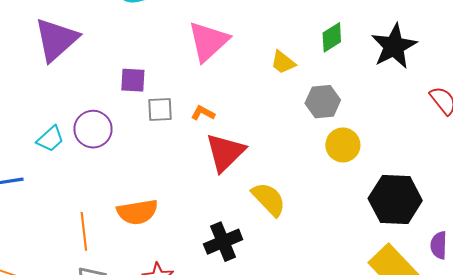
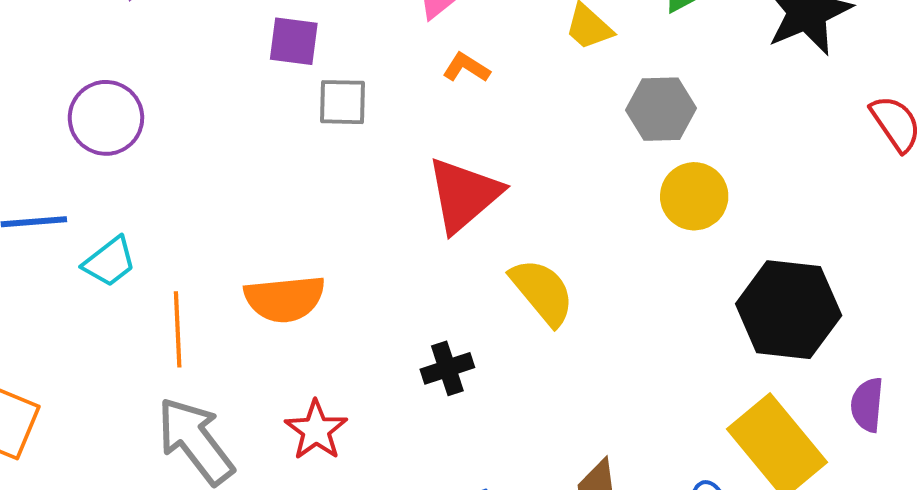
orange L-shape: (203, 113) -> (466, 68), moved
purple circle: (93, 129) -> (106, 118), moved
cyan trapezoid: (50, 139) -> (110, 262), moved
black cross: (223, 242) -> (447, 368), size x0.7

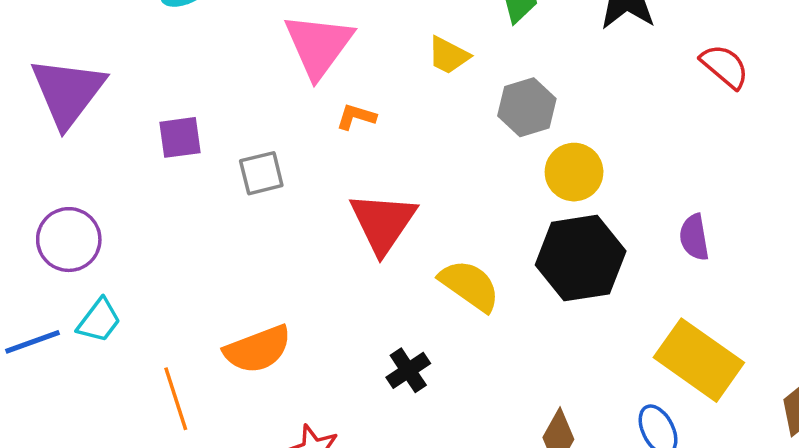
purple square: (294, 41) -> (180, 137), moved
cyan trapezoid: (110, 262) -> (99, 321), moved
black hexagon: (789, 310) -> (581, 258), moved
purple semicircle: (867, 405) -> (694, 237), moved

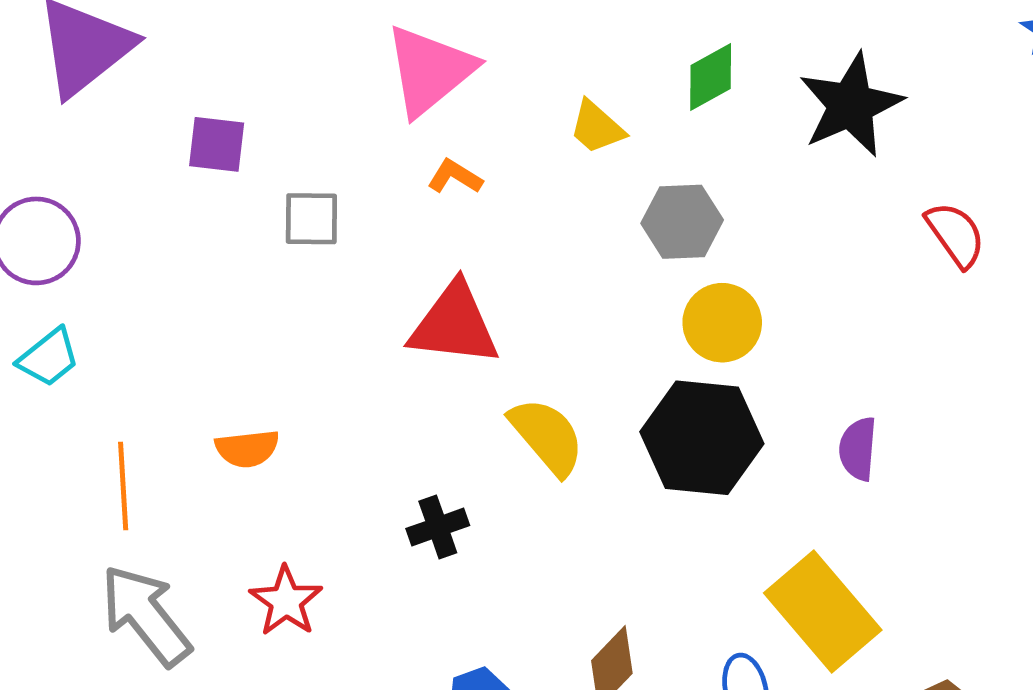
red triangle: (383, 223) -> (454, 325), turned 48
orange semicircle: (258, 349) -> (247, 449), size x0.7

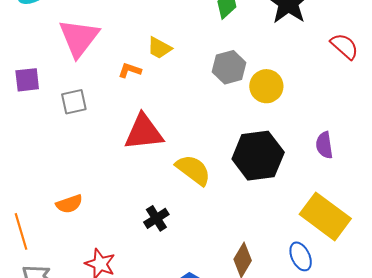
pink triangle: (430, 70) -> (79, 38), moved
yellow trapezoid: (597, 127) -> (159, 48), moved
yellow circle: (722, 323) -> (266, 86), moved

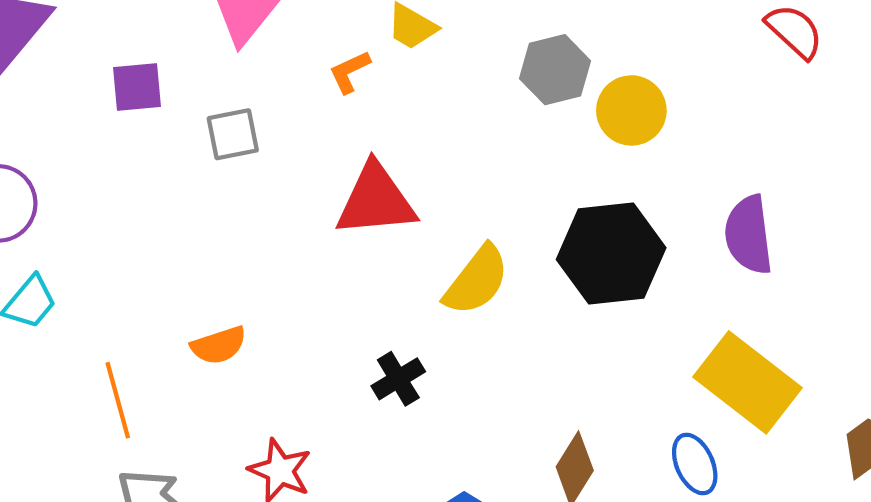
orange L-shape: (130, 70) -> (350, 72), turned -45
purple semicircle: (324, 145) -> (749, 235), size x1.4
yellow semicircle: (193, 170) -> (477, 280), turned 90

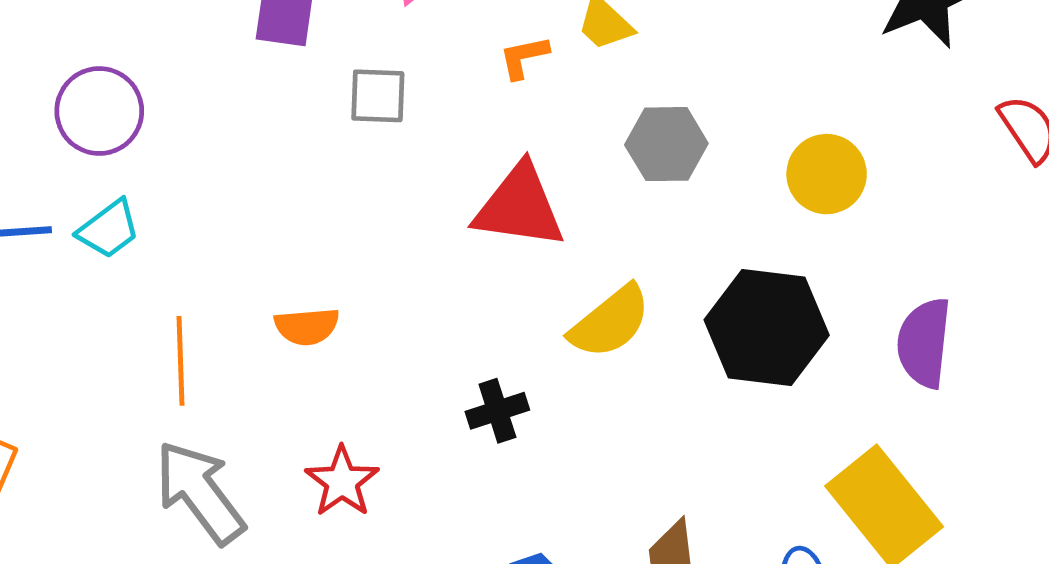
gray hexagon: (555, 70) -> (666, 144), moved

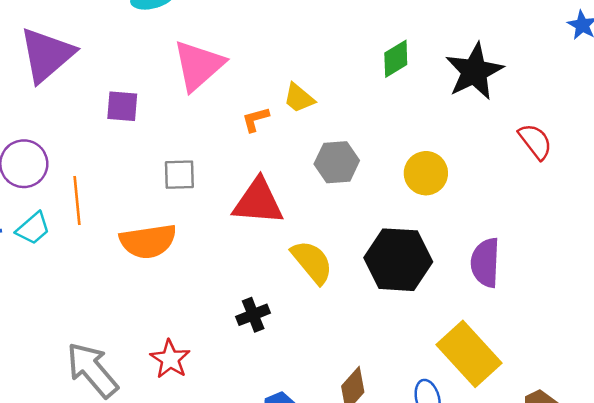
gray square: (378, 96) -> (179, 175), moved
yellow semicircle: (610, 322) -> (312, 262), turned -87
orange semicircle: (307, 326) -> (148, 241), moved, size x1.6
orange line: (180, 361) -> (77, 200), moved

